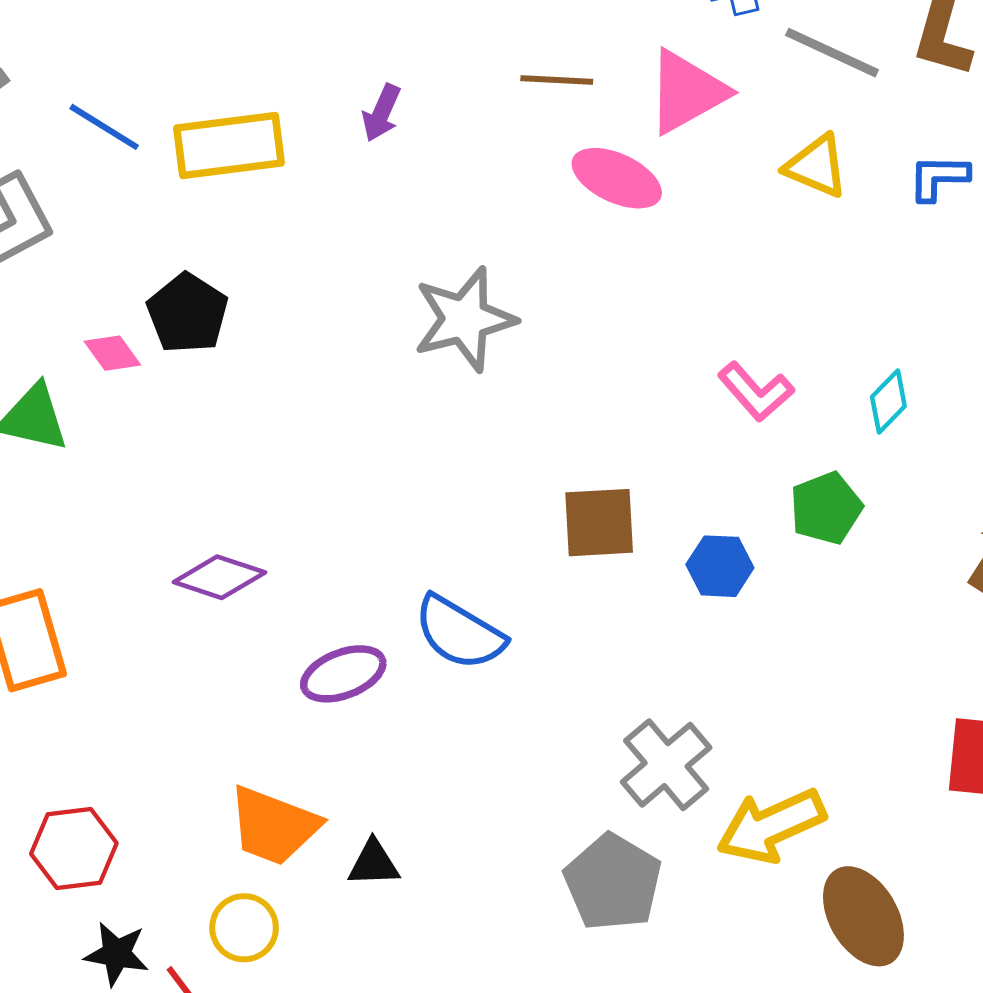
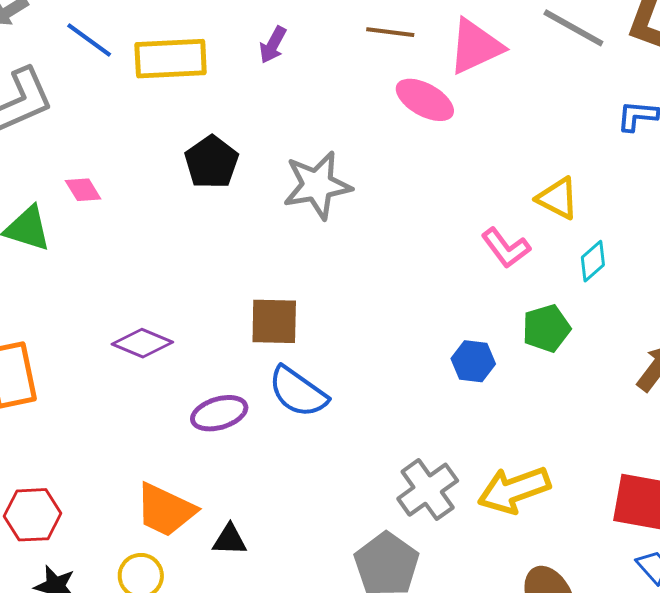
yellow triangle: (816, 166) -> (558, 198), moved
black pentagon: (188, 313) -> (212, 162), moved
brown square: (599, 523) -> (274, 321), moved
yellow arrow: (771, 826) -> (514, 490), moved

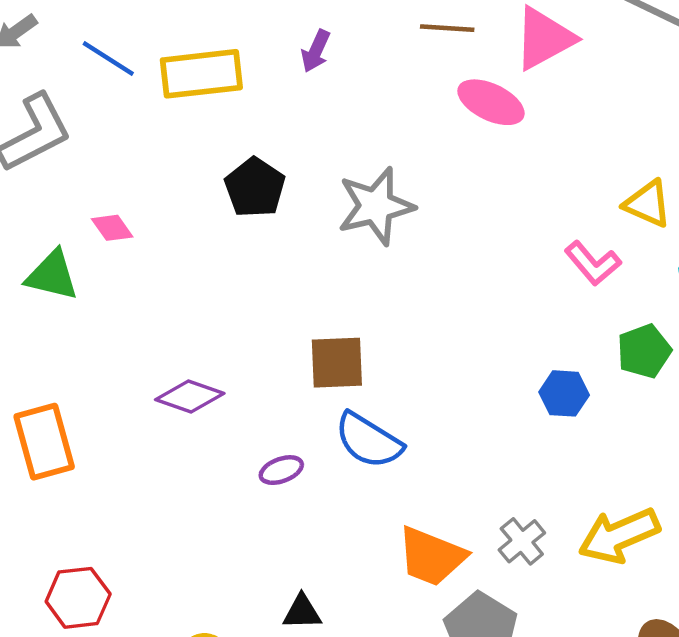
purple ellipse: (219, 413) -> (281, 470), size x0.7
gray cross: (428, 490) -> (522, 541), size x0.7
orange trapezoid: (165, 510) -> (432, 556), moved

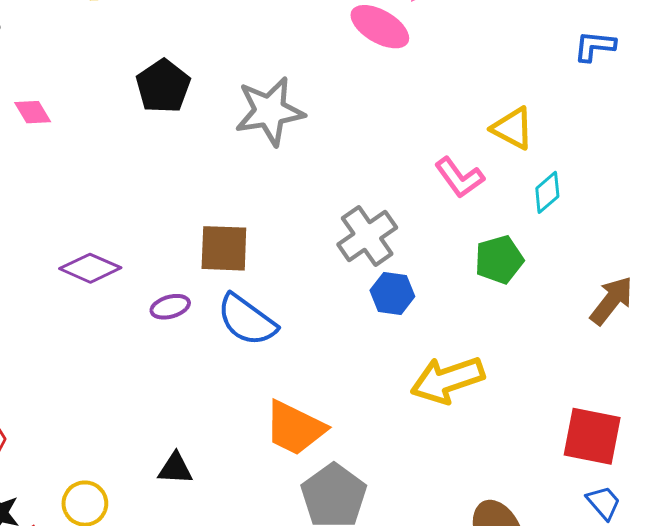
blue hexagon: (564, 393) -> (392, 293), moved
purple ellipse: (281, 470) -> (170, 307), moved
yellow arrow: (619, 536) -> (447, 380), moved
gray cross: (522, 541) -> (367, 236), moved, size x1.4

